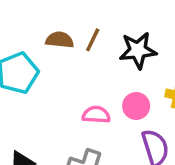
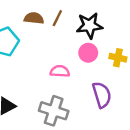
pink circle: (136, 106) -> (88, 53), moved

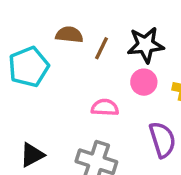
brown line: (57, 18) -> (101, 48), moved

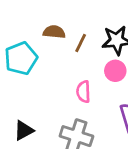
pink semicircle: (105, 107) -> (83, 92), turned -95

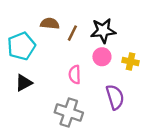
black triangle: (24, 131) -> (24, 83), moved

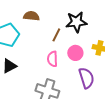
brown line: (72, 33) -> (56, 35), moved
pink circle: (102, 57) -> (75, 53), moved

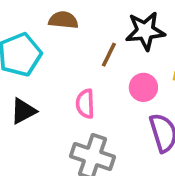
pink semicircle: (52, 59) -> (85, 104), moved

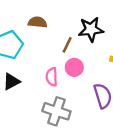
pink circle: (143, 87) -> (74, 67), moved

